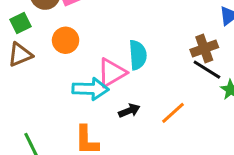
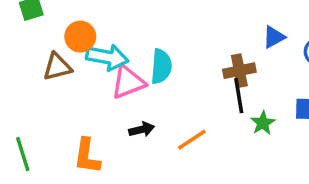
brown triangle: (20, 55) -> (57, 67), moved
black line: (207, 70) -> (239, 96), turned 40
cyan arrow: (90, 89) -> (107, 57), moved

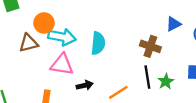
brown cross: (239, 71) -> (150, 46), turned 30
pink triangle: (128, 82) -> (62, 65), moved, turned 30
black line: (239, 96) -> (147, 77), moved

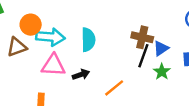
blue triangle: (173, 24) -> (161, 48), moved
black line: (147, 77) -> (143, 56), moved, turned 35
black arrow: (85, 85) -> (81, 75), moved

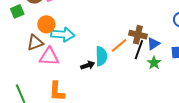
cyan semicircle: (88, 40) -> (101, 56), moved
pink triangle: (53, 65) -> (49, 57), moved
orange line: (114, 88) -> (119, 45), moved

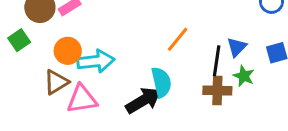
brown cross: (138, 35) -> (217, 90), moved
orange line: (119, 45) -> (178, 39), moved
black arrow: (88, 65) -> (143, 100), size x1.6

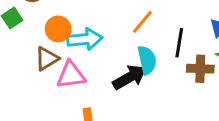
orange line: (178, 39) -> (142, 22), moved
black line: (217, 61) -> (179, 43), moved

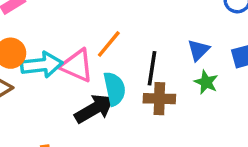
brown cross: (200, 69) -> (159, 99), moved
pink triangle: (71, 75) -> (77, 66), moved, turned 32

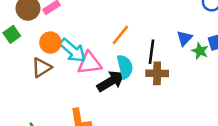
cyan arrow: (42, 65) -> (73, 51), turned 48
pink triangle: (77, 66) -> (89, 63), moved, turned -30
green star: (206, 82) -> (200, 51), moved

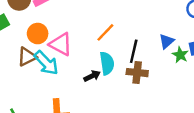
cyan arrow: (73, 51) -> (46, 63), moved
pink triangle: (89, 63) -> (61, 44), moved, turned 30
black arrow: (111, 81) -> (92, 76), size x0.6

